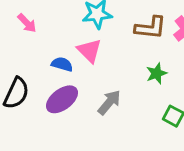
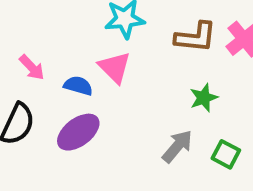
pink arrow: (27, 23) -> (32, 67), moved
gray arrow: (109, 102) -> (177, 146), moved

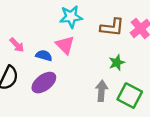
gray arrow: (177, 146) -> (102, 91), turned -36
green square: (226, 154) -> (130, 96), size x1.5

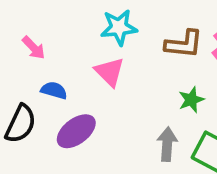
pink arrow: (17, 45) -> (34, 48), moved
blue semicircle: (44, 56) -> (54, 90), moved

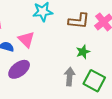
pink triangle: (110, 72) -> (26, 39), moved

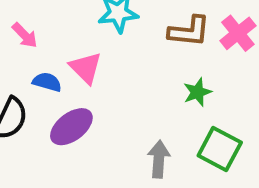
gray arrow: (70, 77) -> (159, 159), moved

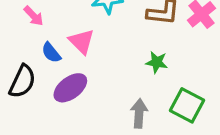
blue semicircle: (47, 82) -> (51, 53), turned -145
green star: (197, 92) -> (157, 62), moved, turned 30

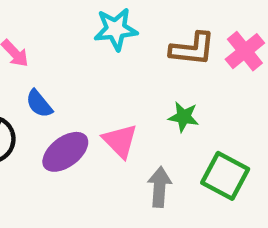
pink triangle: (82, 41) -> (120, 141), moved

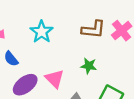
cyan star: (116, 29) -> (42, 32), moved, turned -30

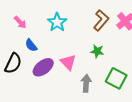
brown L-shape: (93, 29) -> (101, 20), turned -55

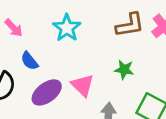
brown L-shape: (101, 20) -> (130, 25), turned 40

